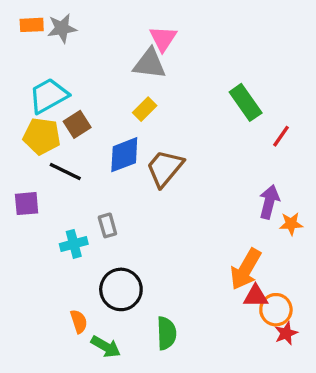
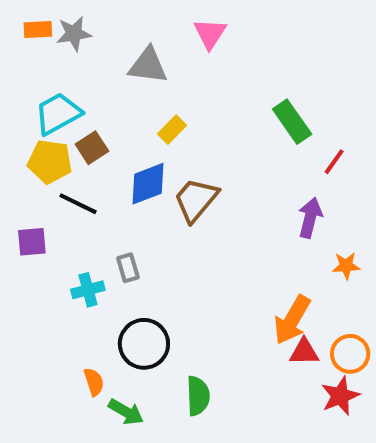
pink triangle: (163, 38) -> (210, 34), moved
gray triangle: (150, 64) -> (148, 66), moved
purple arrow: (269, 202) -> (310, 218), moved
orange circle: (276, 310) -> (350, 354), moved
red star: (286, 333) -> (340, 396), size x1.4

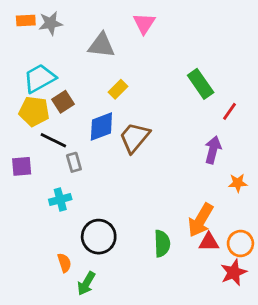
gray rectangle: (128, 268) -> (74, 162), moved
green semicircle: (198, 396) -> (162, 243), moved
green arrow: (126, 412) -> (86, 283), turned 90

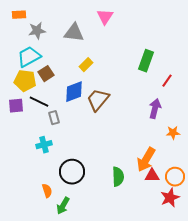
gray star: (51, 23) -> (37, 31), moved
green rectangle: (201, 84) -> (146, 61), turned 55
purple square: (22, 166) -> (16, 106), moved

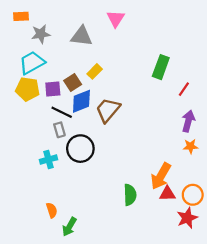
brown square: (46, 74) -> (73, 82), moved
black line: (39, 102) -> (62, 112), moved
purple square: (16, 106) -> (53, 89), moved
purple arrow: (155, 109) -> (188, 121), moved
black circle: (72, 172) -> (80, 149), moved

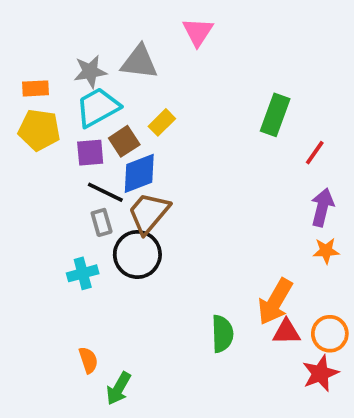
orange rectangle: (21, 16) -> (35, 88), moved
gray star: (41, 34) -> (90, 71), moved
cyan trapezoid: (32, 63) -> (98, 107), moved
yellow pentagon: (28, 89) -> (39, 130), moved
brown trapezoid: (108, 110) -> (149, 213), moved

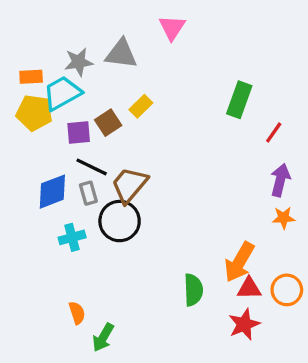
cyan trapezoid: (98, 107) -> (62, 93), moved
blue diamond: (139, 173) -> (52, 192), moved
red star: (320, 373) -> (244, 324), moved

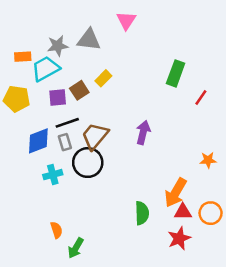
yellow pentagon: (34, 113) -> (17, 99), moved
black line: (92, 167) -> (67, 123), turned -45
purple arrow: (280, 180) -> (143, 132), moved

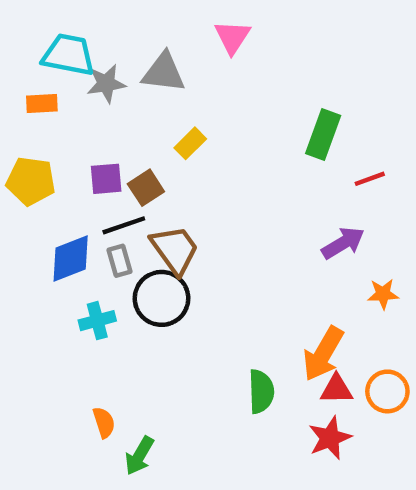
cyan trapezoid: (46, 69) -> (68, 55), moved, turned 40
brown square: (79, 90) -> (146, 188), moved
red line: (201, 98) -> (370, 179), turned 35
purple arrow: (143, 132) -> (343, 243), moved, turned 45
brown trapezoid: (95, 136) -> (175, 250), turned 104

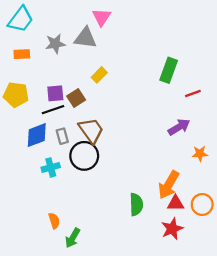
pink triangle: (232, 37) -> (102, 17), moved
cyan trapezoid: (68, 55) -> (21, 19), moved, turned 116
black line: (124, 225) -> (53, 110), moved

